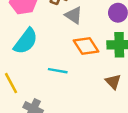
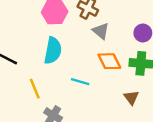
cyan semicircle: (26, 41) -> (53, 51), turned -32

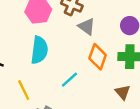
orange diamond: (109, 61) -> (98, 57), turned 50
cyan line: (80, 82) -> (69, 80), turned -54

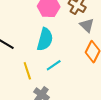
cyan line: (69, 80) -> (54, 65), moved

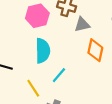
gray triangle: (87, 25) -> (82, 24), turned -42

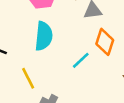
cyan line: (59, 75) -> (81, 60), moved

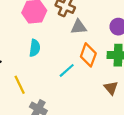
cyan semicircle: (44, 36) -> (35, 48), size x0.7

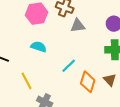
cyan semicircle: (35, 48) -> (39, 47), turned -77
orange diamond: (88, 55) -> (88, 82), moved

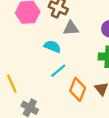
cyan semicircle: (39, 47) -> (52, 46), moved

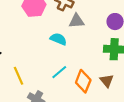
cyan line: (58, 71) -> (59, 72), moved

